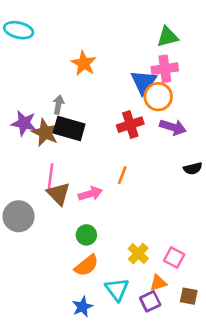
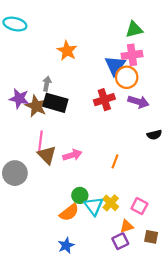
orange line: (122, 175) -> (115, 161), moved
green circle: (86, 235) -> (80, 195), moved
cyan triangle: (117, 289) -> (94, 206), moved

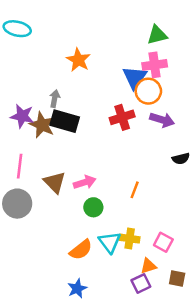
pink line: (40, 141) -> (20, 166), moved
green circle: (80, 195) -> (93, 207), moved
yellow cross: (111, 203) -> (130, 239), turned -35

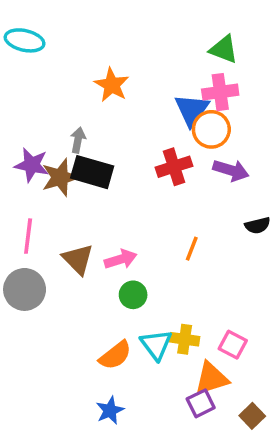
green triangle: (157, 35) -> (224, 49), turned 35
brown star: (42, 125) -> (60, 177), turned 30
orange line: (135, 190) -> (192, 249), moved
orange triangle: (148, 266) -> (211, 378), size x1.5
brown square: (177, 278) -> (252, 416), moved, turned 35

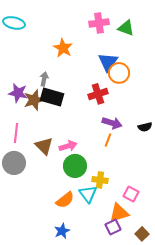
pink cross: (220, 92) -> (99, 23), moved
purple arrow: (231, 170) -> (112, 123), moved
green circle: (133, 295) -> (75, 166), size x1.5
yellow cross: (185, 339) -> (100, 180), moved

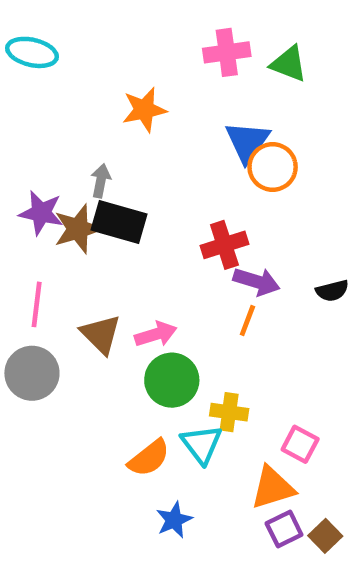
orange star: (63, 48) -> (144, 110), turned 30
red cross: (98, 94) -> (224, 245), moved
purple square: (113, 227) -> (284, 529), moved
blue star: (62, 231) -> (174, 520), moved

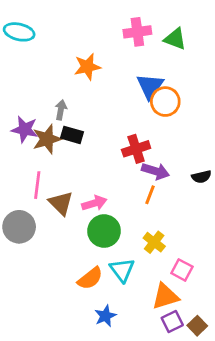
black rectangle: (119, 222) -> (72, 135), size x0.7
pink line: (37, 304) -> (37, 185), moved
yellow cross: (229, 412) -> (154, 242), moved, turned 30

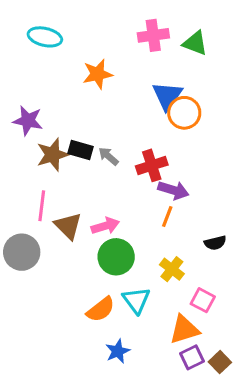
cyan ellipse: (19, 32) -> (45, 37), moved
gray arrow: (61, 110) -> (108, 156), moved, turned -60
purple star: (25, 129) -> (28, 121), moved
black semicircle: (201, 177) -> (215, 243), moved

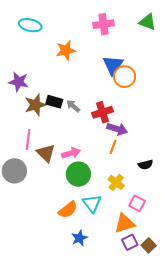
green triangle: (195, 43) -> (148, 22), moved

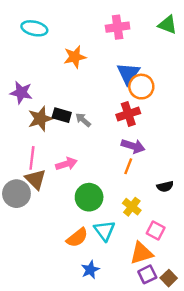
red cross: (102, 112) -> (128, 114), moved
brown triangle: (46, 153) -> (36, 179), moved
pink arrow: (71, 153) -> (66, 164), moved

